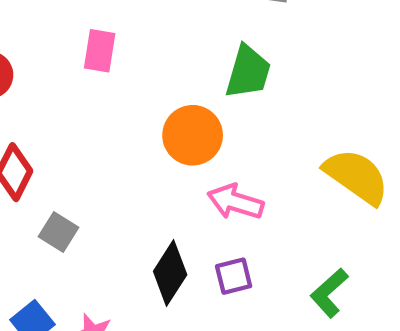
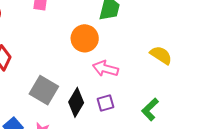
yellow semicircle: (356, 176) -> (161, 55), size x0.7
gray square: (58, 232) -> (44, 90), moved, size x1.6

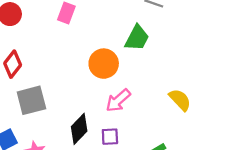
pink arrow: (105, 69) -> (118, 100), turned -70
gray square: (44, 90) -> (31, 100), moved, turned 32

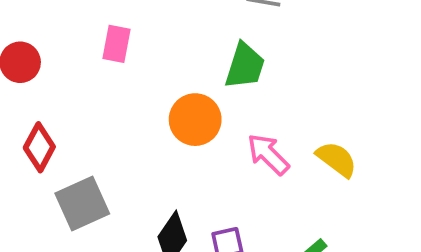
pink arrow: (118, 100) -> (268, 154), moved, turned 96

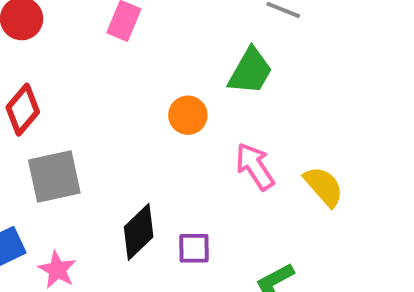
orange circle: (195, 120) -> (188, 115), size x0.7

